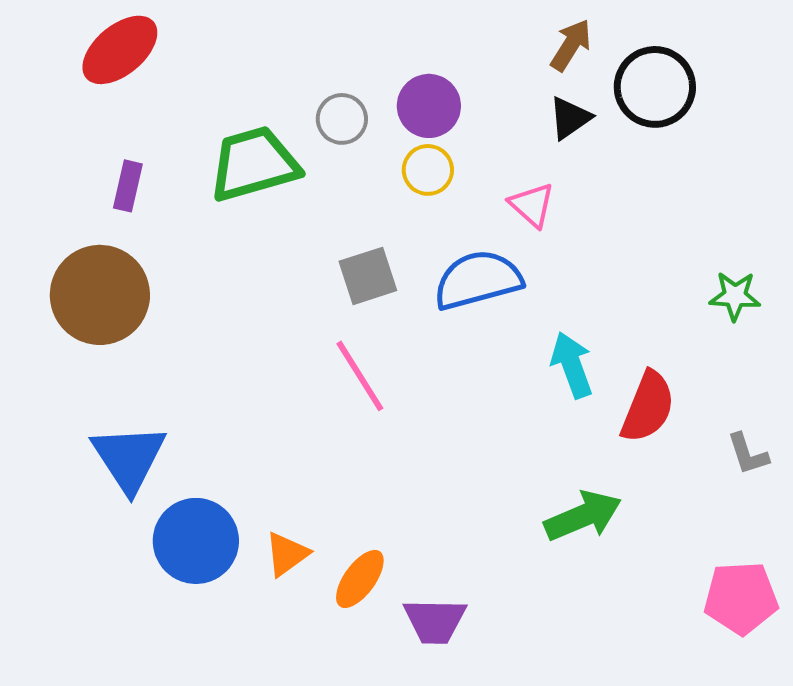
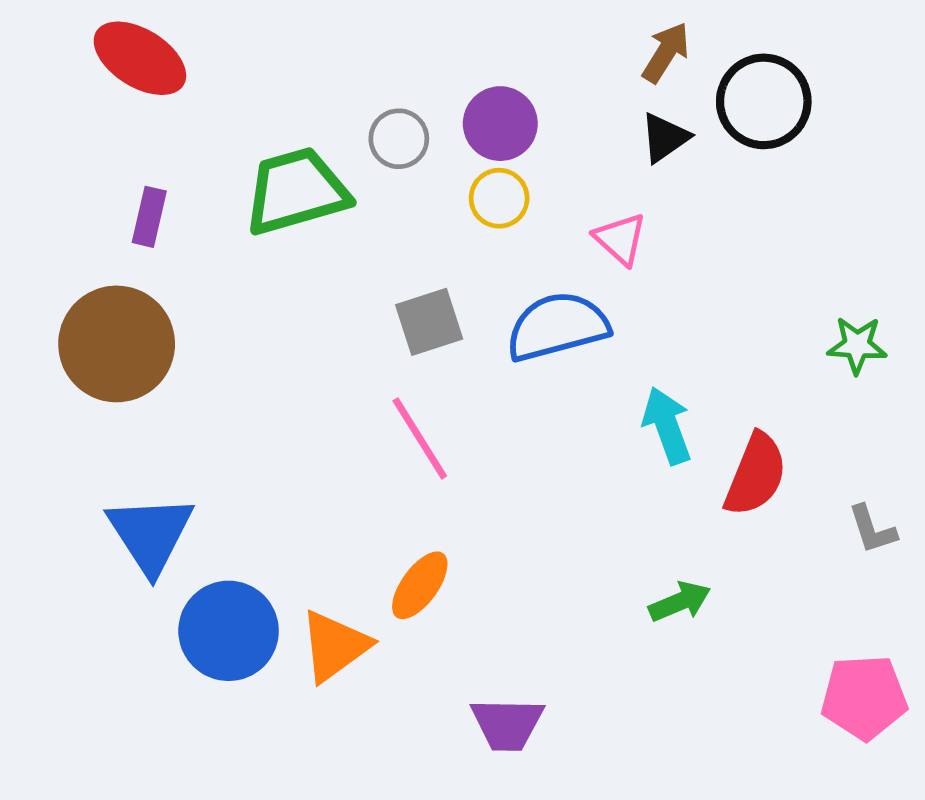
red ellipse: (120, 50) -> (140, 58), turned 72
green arrow: (583, 516) -> (680, 602), size x0.7
orange triangle: (287, 554) -> (335, 646), size x1.4
orange ellipse: (360, 579) -> (420, 585), moved

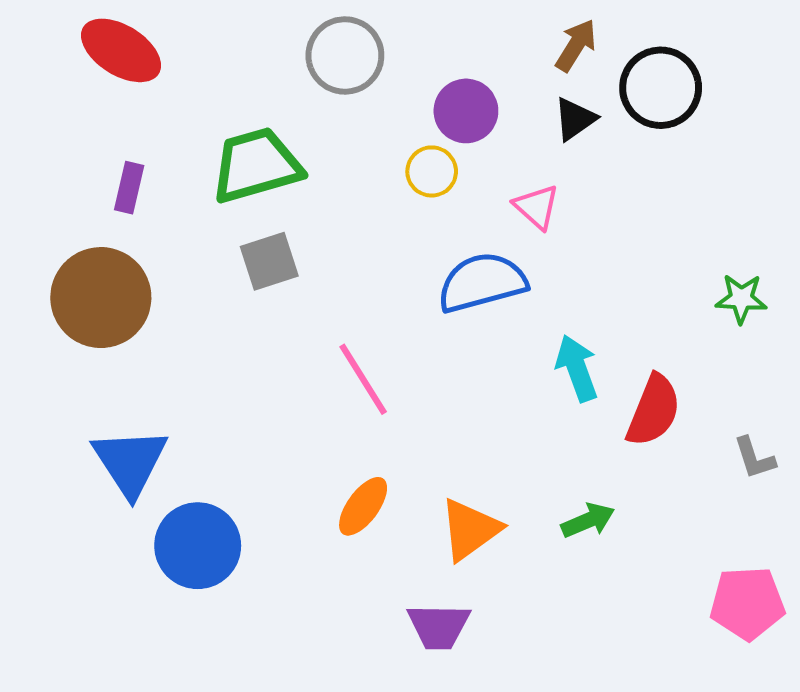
purple circle: (500, 124) -> (466, 111), moved
gray circle: (399, 139) -> (345, 55), moved, size x1.5
gray square: (429, 322) -> (269, 261), moved
orange triangle: (335, 646) -> (470, 530), moved

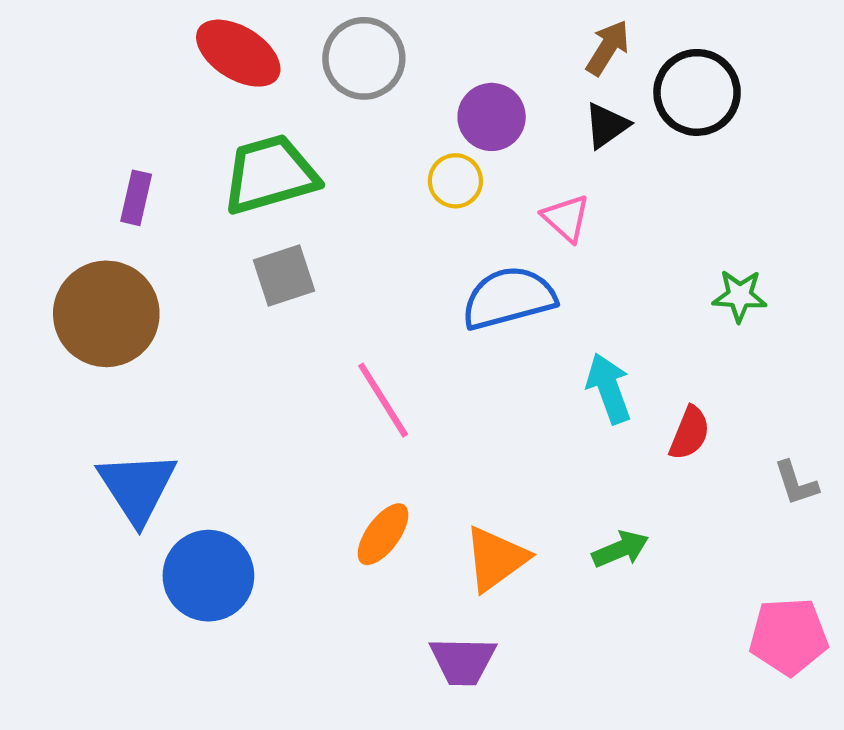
red ellipse: (121, 50) -> (238, 53), moved
green star: (741, 299) -> (740, 296), moved
red semicircle: (654, 410) -> (690, 433), size x0.7

